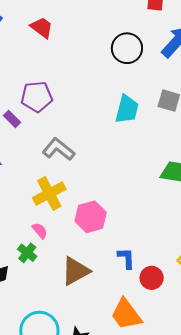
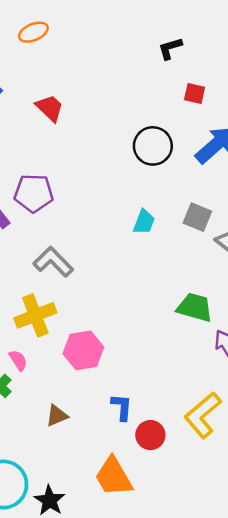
cyan trapezoid: (127, 109) -> (144, 222), size x0.7
brown triangle: (75, 271) -> (57, 416), size x0.6

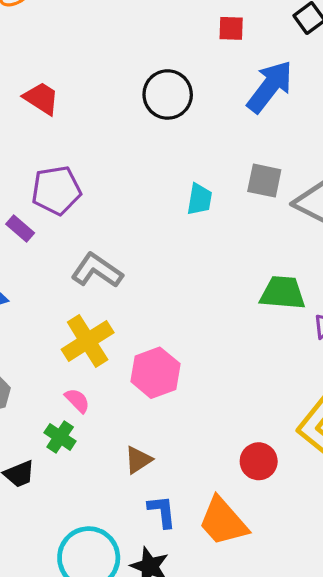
red trapezoid: (50, 108) -> (41, 98), moved
black circle: (153, 146) -> (168, 94), moved
blue L-shape: (122, 407) -> (162, 511), moved

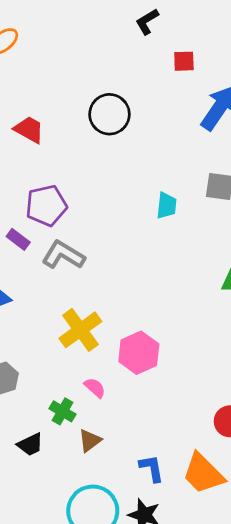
black circle: (168, 94) -> (109, 114), moved
gray L-shape: (97, 270) -> (63, 255), moved
pink semicircle: (77, 401) -> (95, 388), moved
brown triangle: (138, 460) -> (90, 441), moved

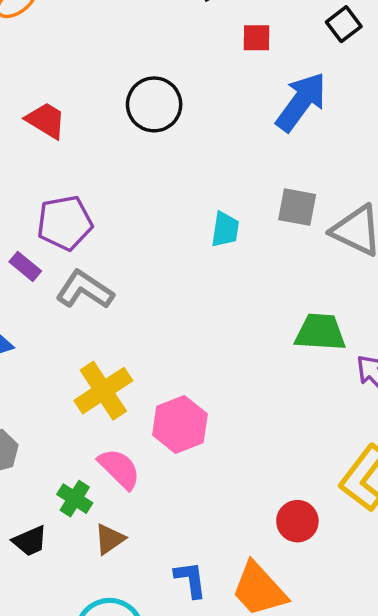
pink semicircle: (95, 388) -> (119, 469), size x1.5

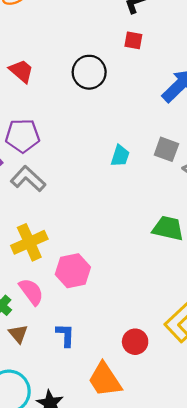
red square: (257, 38) -> (133, 40), moved
brown triangle: (110, 539) -> (18, 334), turned -45
blue L-shape: (190, 579) -> (65, 335), moved

